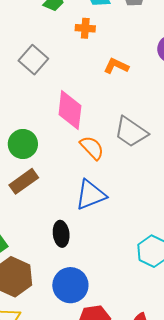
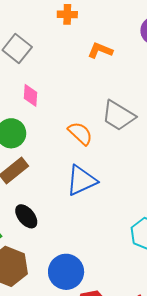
pink diamond: (70, 110) -> (30, 95), moved, size x0.6
black ellipse: (61, 234) -> (26, 216), moved, turned -30

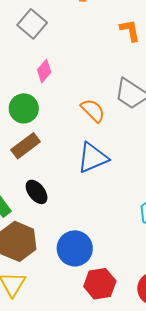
orange L-shape: (100, 50) -> (130, 30), moved, turned 55
pink diamond: (30, 95) -> (44, 71), turned 35

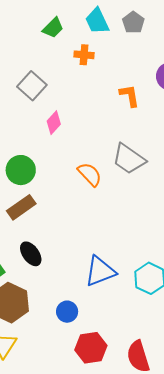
pink diamond: (44, 71) -> (54, 123), moved
blue triangle: (93, 158) -> (100, 271), moved
blue circle: (75, 248) -> (67, 312), size x0.6

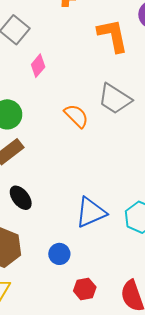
orange L-shape: (129, 96) -> (113, 35), size x1.5
red hexagon: (91, 348) -> (85, 289), size x0.7

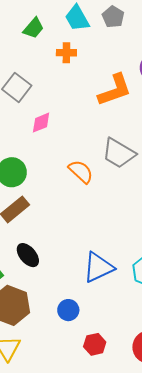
orange L-shape: (113, 35) -> (115, 90), turned 84
pink diamond: (38, 66) -> (41, 123), turned 30

